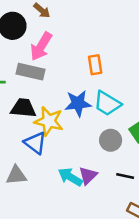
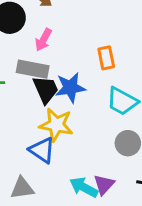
pink arrow: (41, 46) -> (43, 40), size x0.7
blue star: (78, 103) -> (70, 88), moved
black trapezoid: (23, 108) -> (46, 89), moved, turned 64

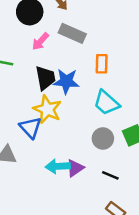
pink arrow: (43, 40) -> (40, 41), moved
gray rectangle: (33, 69) -> (72, 33), moved
cyan arrow: (84, 187) -> (58, 166), turned -45

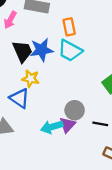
cyan trapezoid: (106, 103) -> (70, 51), moved
yellow star: (47, 109) -> (31, 79), size x0.7
gray circle: (103, 138) -> (75, 110), moved

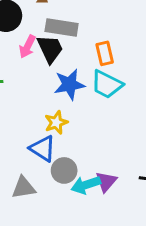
black trapezoid: (22, 51) -> (50, 49), moved
yellow star: (31, 79) -> (56, 122), turned -30
gray circle: (75, 110) -> (64, 170), moved

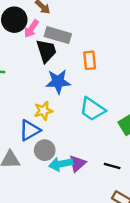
pink arrow: (27, 47) -> (31, 29), moved
cyan trapezoid: (107, 84) -> (92, 109), moved
blue triangle: (43, 149) -> (30, 130), turned 50

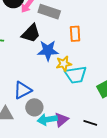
black trapezoid: (46, 51) -> (31, 33), moved, turned 60
cyan trapezoid: (92, 109) -> (76, 75), turned -45
yellow star: (43, 111) -> (64, 64), moved

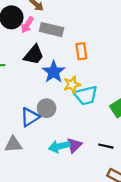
blue star: (48, 51) -> (54, 72), turned -30
gray circle: (34, 107) -> (47, 108), moved

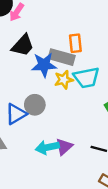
gray rectangle: (51, 30) -> (62, 57), moved
blue star: (54, 72) -> (44, 65), turned 30
cyan trapezoid: (86, 95) -> (86, 78), moved

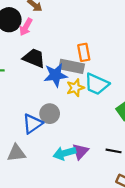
black trapezoid: (23, 45) -> (34, 58), turned -105
cyan trapezoid: (86, 78) -> (97, 84), turned 40

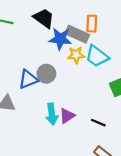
cyan arrow: (65, 153) -> (52, 114), turned -95

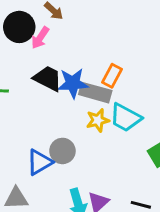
orange rectangle: (92, 24) -> (112, 76), turned 35
blue star: (60, 39) -> (73, 83), moved

